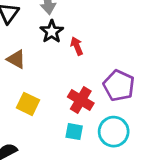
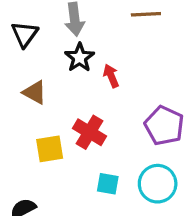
red cross: (81, 100) -> (89, 132), moved
yellow square: (28, 104) -> (50, 149), turned -35

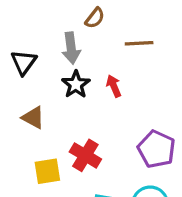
red arrow: (111, 76) -> (114, 86), moved

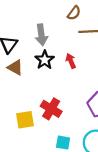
brown semicircle: (95, 18) -> (74, 13), moved
brown triangle: (33, 118) -> (15, 67), moved

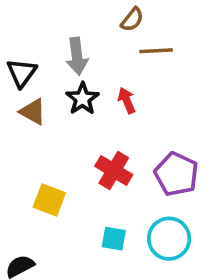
red cross: (51, 109) -> (114, 170), moved
yellow square: (25, 120) -> (49, 200), turned 30

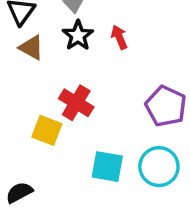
red cross: (114, 170) -> (76, 103), moved
cyan square: (114, 239) -> (107, 167), size x1.4

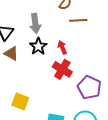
red cross: (76, 103) -> (62, 69), moved

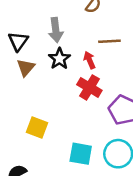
brown line: (78, 20) -> (109, 41), moved
brown triangle: (11, 53) -> (26, 67), turned 42

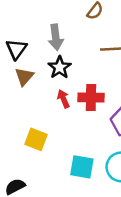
red arrow: (89, 60) -> (63, 99), moved
red cross: (89, 87) -> (91, 97), turned -30

